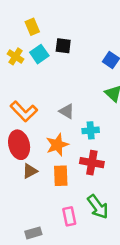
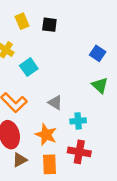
black square: (63, 46) -> (49, 25), moved
cyan square: (39, 54) -> (29, 67), moved
orange star: (57, 145) -> (46, 135), turned -30

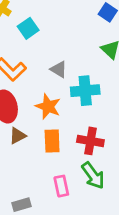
cyan cross: (78, 121) -> (85, 91), size x1.5
red cross: (79, 152) -> (90, 141), moved

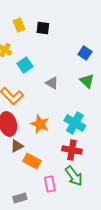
gray triangle: (59, 69) -> (52, 83), moved
cyan cross: (85, 91) -> (75, 123), moved, turned 35
orange rectangle: (52, 141) -> (32, 161), moved, turned -60

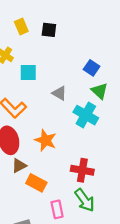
blue square: (85, 53) -> (92, 68), moved
cyan square: (25, 65) -> (28, 72), turned 35
cyan cross: (75, 123) -> (86, 115), moved

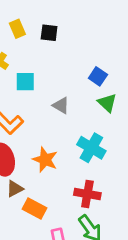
cyan cross: (86, 115) -> (91, 148), moved

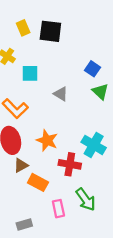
black square: (49, 33) -> (50, 31), size x1.5
cyan cross: (91, 148) -> (94, 145), moved
red cross: (87, 194) -> (70, 164), moved

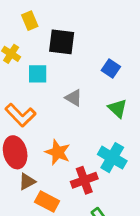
black square: (50, 31) -> (62, 42), moved
green triangle: (100, 92) -> (118, 108), moved
red cross: (70, 164) -> (84, 180), turned -30

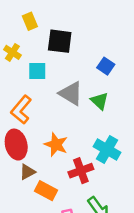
gray triangle: (74, 98) -> (71, 93), size x1.5
green triangle: (118, 108) -> (100, 101), moved
orange L-shape: (20, 115) -> (21, 110), turned 84

